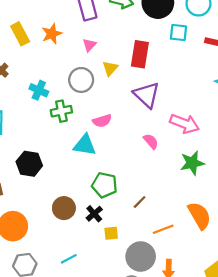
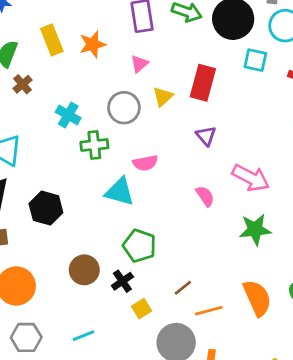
purple triangle: (147, 95) -> (206, 136), size x0.6
brown line: (140, 202) -> (183, 288), moved
yellow square: (111, 233) -> (141, 309), turned -32

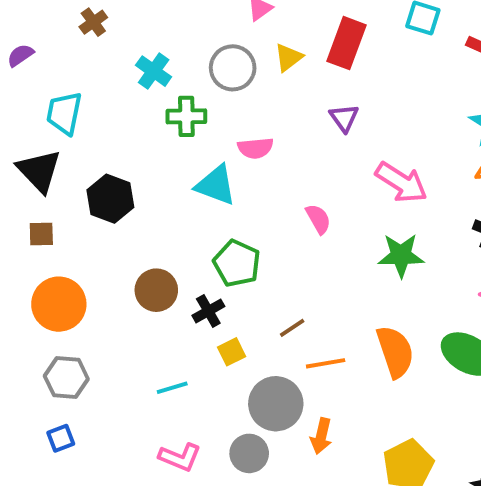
pink semicircle: (205, 196) -> (318, 219), moved
cyan line: (84, 336) -> (172, 388), moved

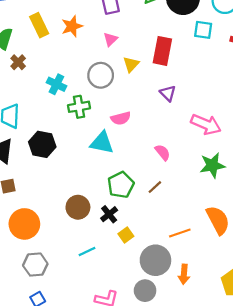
black hexagon: (110, 199) -> (42, 144), moved
green pentagon: (237, 263) -> (121, 185), turned 30
brown line: (292, 328) -> (155, 187), moved
cyan line: (172, 388) -> (87, 251), moved

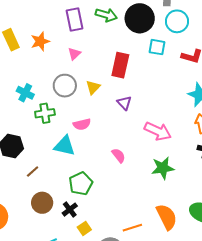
yellow triangle: (131, 64) -> (93, 87), moved
brown line: (155, 187) -> (33, 171), moved

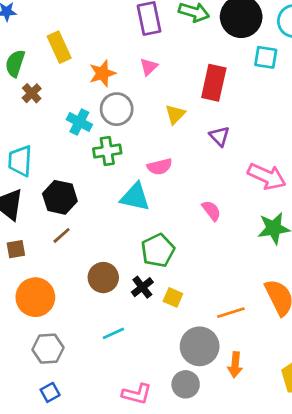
orange star: (40, 41) -> (102, 73), moved
gray circle: (65, 86) -> (117, 109), moved
brown line: (33, 171) -> (62, 235), moved
yellow square: (84, 228) -> (173, 297), moved, turned -32

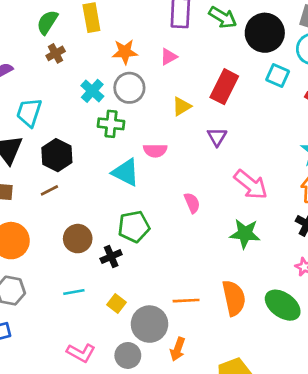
yellow square: (173, 297) -> (117, 303), moved

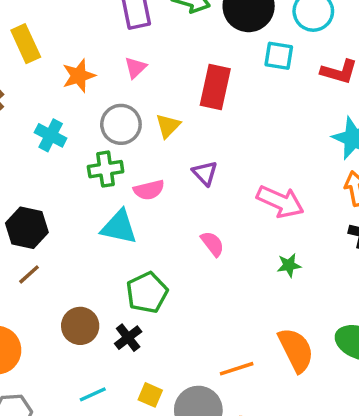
gray circle: (129, 88) -> (121, 124), moved
green cross: (111, 124) -> (106, 169), moved
purple triangle: (217, 137) -> (205, 173), moved
green star: (245, 234) -> (289, 265), size x0.6

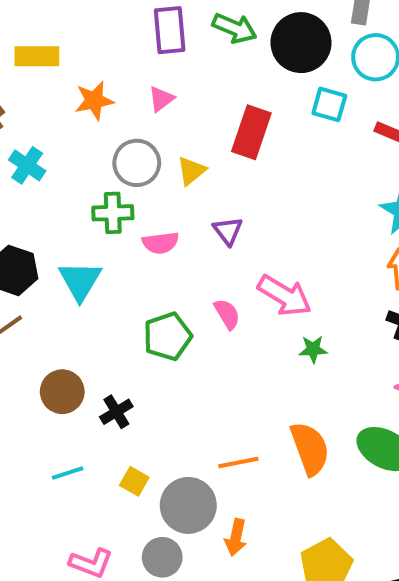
yellow rectangle: (26, 44) -> (37, 56), turned -72
cyan cross: (51, 135) -> (27, 165), moved
pink arrow: (280, 202) -> (284, 296), moved
cyan triangle: (119, 227) -> (80, 281), moved, turned 42
green pentagon: (147, 293) -> (168, 336), moved

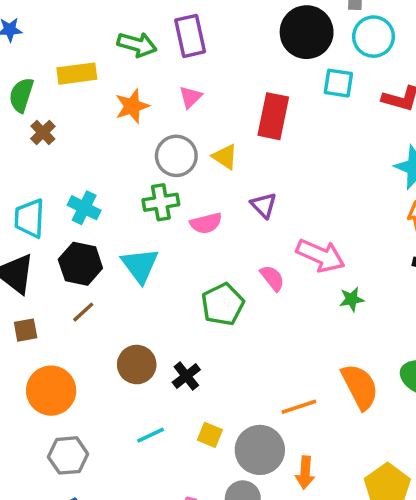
green arrow: (235, 28) -> (137, 45), moved
cyan cross: (27, 165) -> (84, 208), moved
yellow triangle: (191, 171) -> (225, 157), turned -40

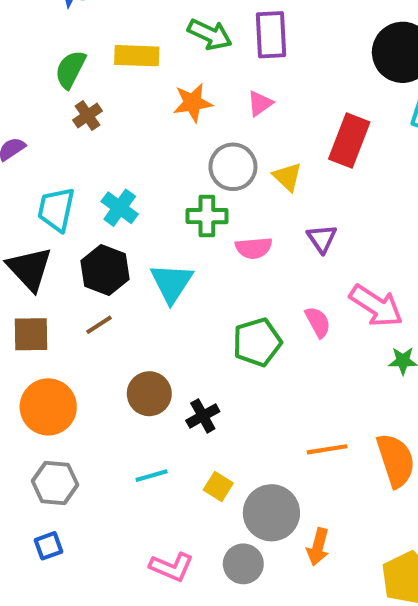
brown square: (26, 330) -> (31, 334), size x1.4
orange line: (299, 407) -> (327, 449), moved

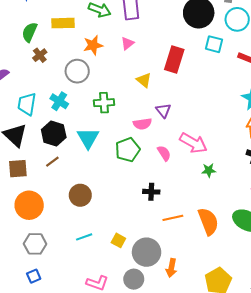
gray circle: (233, 167) -> (77, 71), moved
pink semicircle: (254, 248) -> (142, 124), moved
green pentagon: (257, 342) -> (128, 150), moved
black cross: (203, 416) -> (151, 192), moved, turned 35

